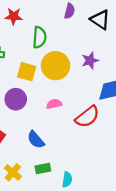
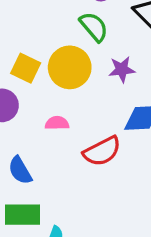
green semicircle: (39, 37) -> (94, 27), moved, turned -55
green rectangle: (43, 168) -> (22, 215), size x1.5

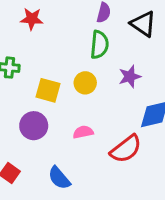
green semicircle: (94, 27) -> (99, 45), turned 56
yellow circle: (70, 67) -> (85, 83), size x0.6

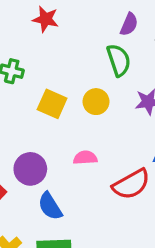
green semicircle: (99, 45) -> (119, 60), turned -32
purple circle: (34, 126) -> (30, 169), moved

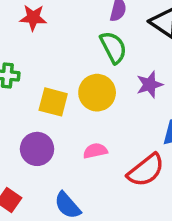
yellow circle: (96, 102) -> (97, 93), size x1.4
purple circle: (30, 169) -> (37, 149), moved

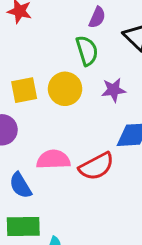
yellow square: (53, 102) -> (24, 90), turned -36
pink semicircle: (95, 151) -> (53, 160), moved, size x1.5

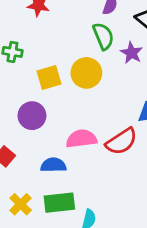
purple star: (114, 90) -> (131, 53), moved, turned -30
blue semicircle: (20, 185) -> (53, 165), turned 125

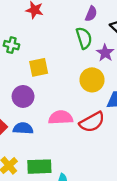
yellow circle: (86, 73) -> (92, 80), moved
blue semicircle: (53, 165) -> (23, 128), moved

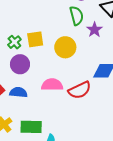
green cross: (11, 45) -> (14, 42), moved, turned 32
yellow circle: (92, 80) -> (65, 47), moved

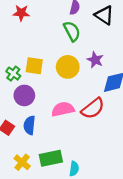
purple star: (94, 30) -> (95, 60), moved
yellow square: (35, 39) -> (34, 66), turned 30
blue semicircle: (18, 92) -> (29, 125), turned -78

